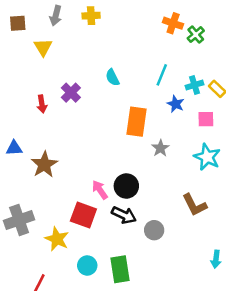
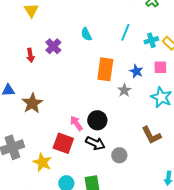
blue star: (176, 104) -> (136, 71), moved

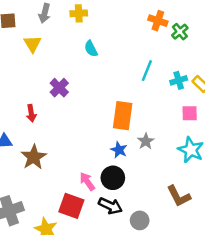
cyan semicircle: (86, 34) -> (91, 49), moved
red arrow: (30, 55) -> (31, 113), moved
blue star: (136, 71) -> (119, 150), moved

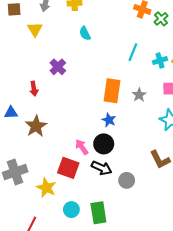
gray star: (146, 141) -> (139, 95), moved

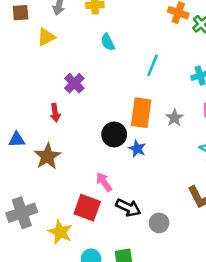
yellow triangle: (35, 29) -> (46, 37), turned 35
cyan line: (133, 52) -> (153, 65), moved
red arrow: (34, 89) -> (55, 113), moved
black circle: (104, 144) -> (114, 134), moved

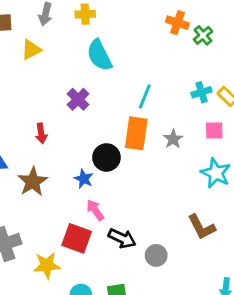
cyan semicircle: (108, 42) -> (99, 55), size x1.6
cyan line: (153, 65) -> (145, 96), moved
purple cross: (74, 83) -> (78, 99), moved
blue star: (137, 149) -> (84, 179), moved
yellow star: (60, 232) -> (47, 265), turned -30

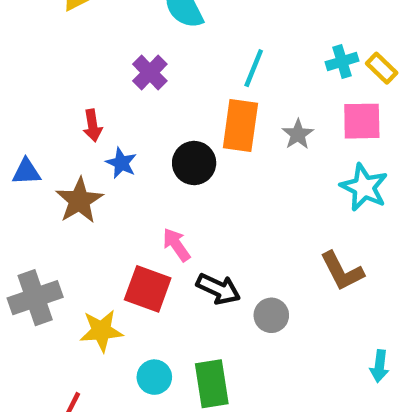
pink square: (214, 130) -> (362, 121), size x1.4
blue star: (84, 179) -> (121, 163), moved

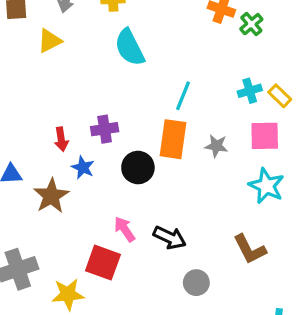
purple cross: (150, 73) -> (105, 129), moved, turned 36
gray star: (298, 134) -> (216, 146), turned -30
black arrow: (218, 289) -> (170, 238), moved

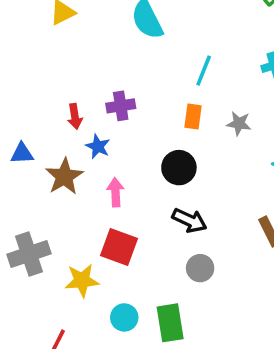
orange rectangle: (173, 139) -> (193, 116), size x0.6
black circle: (138, 168) -> (179, 168), moved
pink arrow: (125, 229) -> (115, 192), moved, turned 32
gray circle: (196, 283) -> (200, 268), moved

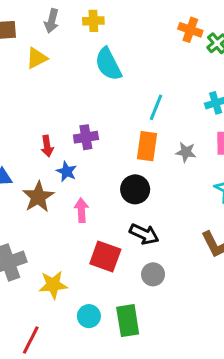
orange rectangle: (193, 116) -> (147, 146), size x1.4
red square: (119, 247) -> (105, 256), moved

